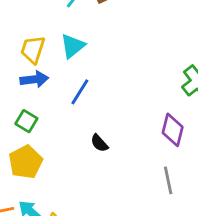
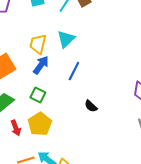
blue arrow: (34, 79) -> (41, 65), turned -42

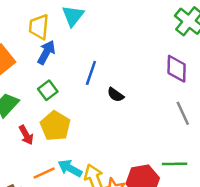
blue line: (74, 71) -> (91, 73), moved
green square: (38, 95) -> (48, 90), turned 35

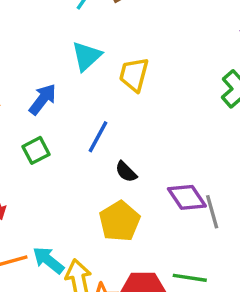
yellow trapezoid: (39, 27) -> (134, 75), moved
purple diamond: (177, 69) -> (187, 197), moved, turned -44
yellow pentagon: (55, 126) -> (120, 221), moved

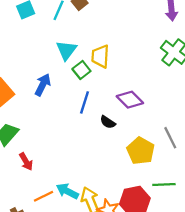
green square: (36, 150) -> (81, 70), moved
purple diamond: (187, 197) -> (130, 100), moved
yellow pentagon: (120, 221) -> (141, 151), moved

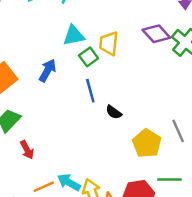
cyan triangle: (66, 50) -> (74, 36), turned 40
purple diamond: (130, 100) -> (156, 34), moved
blue line: (84, 102) -> (90, 91), turned -35

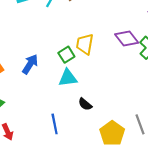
cyan triangle: (74, 36) -> (68, 78), moved
blue line: (90, 91) -> (55, 124), moved

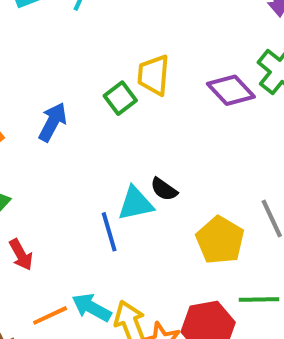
purple diamond: (127, 39) -> (231, 90), moved
cyan triangle: (68, 78) -> (135, 204), moved

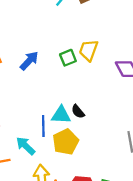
yellow pentagon: (220, 240) -> (66, 142), moved
cyan arrow: (92, 307) -> (26, 146), moved

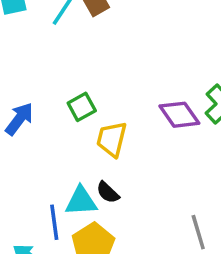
yellow trapezoid: (89, 50) -> (112, 139), moved

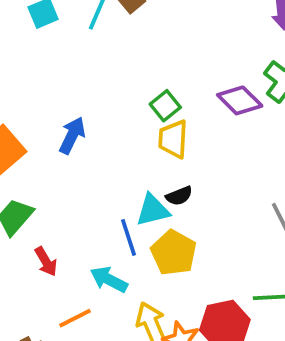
green square: (82, 107) -> (165, 106), moved
black semicircle: (108, 192) -> (179, 196), turned -55

